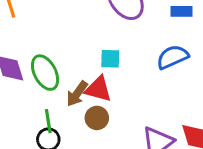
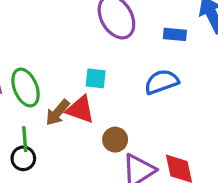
brown circle: (97, 118) -> (115, 140), moved

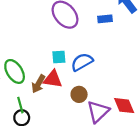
blue semicircle: (162, 82) -> (82, 62), moved

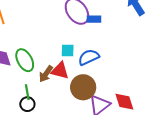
blue rectangle: (105, 19) -> (94, 19), moved
brown circle: (79, 94) -> (83, 87), size x1.6

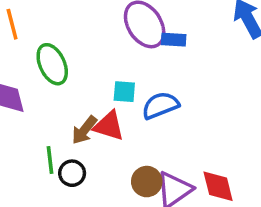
green ellipse: (25, 60) -> (52, 64), moved
brown circle: (83, 87) -> (147, 182), moved, size x0.7
black circle: (27, 104) -> (72, 173), moved

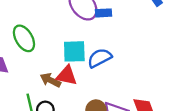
cyan square: (124, 92) -> (74, 51), size x1.5
brown arrow: (84, 130) -> (50, 80), turned 84

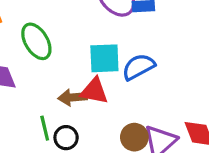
brown arrow: (50, 80) -> (72, 97), turned -30

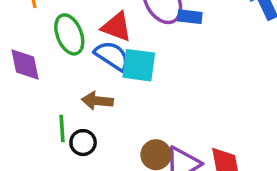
blue semicircle: (138, 67) -> (112, 56), moved, turned 52
red triangle: (94, 91) -> (117, 27), moved

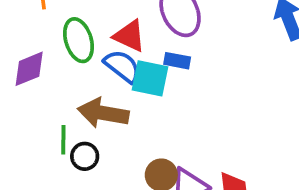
blue rectangle: (190, 17) -> (177, 61), moved
purple diamond: (25, 65) -> (29, 69), turned 75
brown arrow: (97, 101) -> (103, 113), size x1.5

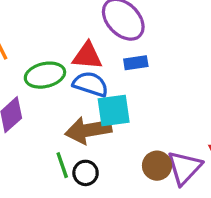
green ellipse: (79, 40) -> (45, 75), turned -66
cyan square: (150, 78) -> (114, 111), moved

